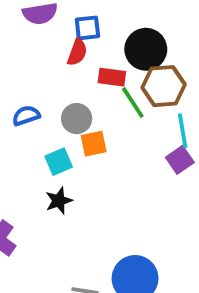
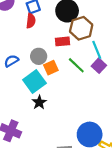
red rectangle: (112, 77) -> (62, 41), moved
green line: (133, 103) -> (76, 65), moved
cyan square: (59, 162) -> (34, 82), size x1.5

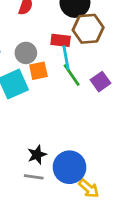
cyan line: (97, 50) -> (66, 58), moved
black star: (39, 102) -> (37, 155), moved

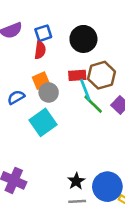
brown hexagon: (88, 29) -> (101, 75), moved
orange square: (38, 71) -> (41, 81), moved

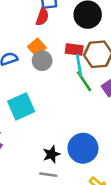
orange square: (41, 81) -> (37, 47), turned -30
cyan square: (43, 122) -> (21, 106), moved
blue circle: (107, 187) -> (83, 148), moved

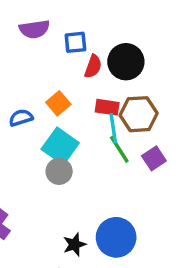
red semicircle: (42, 17) -> (93, 66), moved
gray circle: (42, 61) -> (59, 171), moved
cyan square: (21, 106) -> (60, 146), moved, turned -32

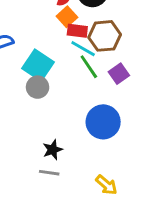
orange square: (58, 103) -> (67, 17), moved
cyan line: (113, 128) -> (83, 49), turned -50
blue circle: (116, 237) -> (103, 122), moved

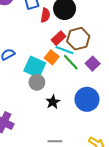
orange square: (67, 17) -> (52, 57), moved
red rectangle: (77, 31) -> (58, 38), turned -40
black star: (53, 150) -> (53, 102), moved

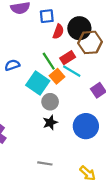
brown hexagon: (78, 39) -> (90, 42), moved
green line: (71, 62) -> (49, 61), moved
gray circle: (37, 82) -> (50, 102), moved

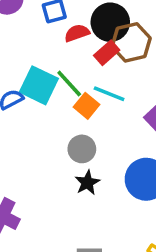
red semicircle: (58, 32) -> (77, 33), turned -120
red rectangle: (68, 58) -> (107, 53), moved
cyan square: (38, 83) -> (39, 85), moved

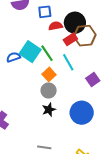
cyan line: (109, 94) -> (68, 62), turned 30
orange square: (87, 106) -> (49, 74), moved

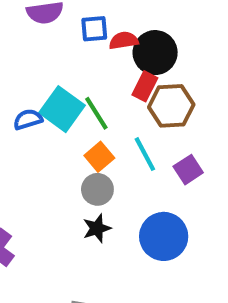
red semicircle: (56, 26) -> (124, 41), moved
brown hexagon: (85, 36) -> (171, 106), moved
red rectangle: (70, 39) -> (145, 86), turned -32
cyan line: (68, 62) -> (145, 154), moved

